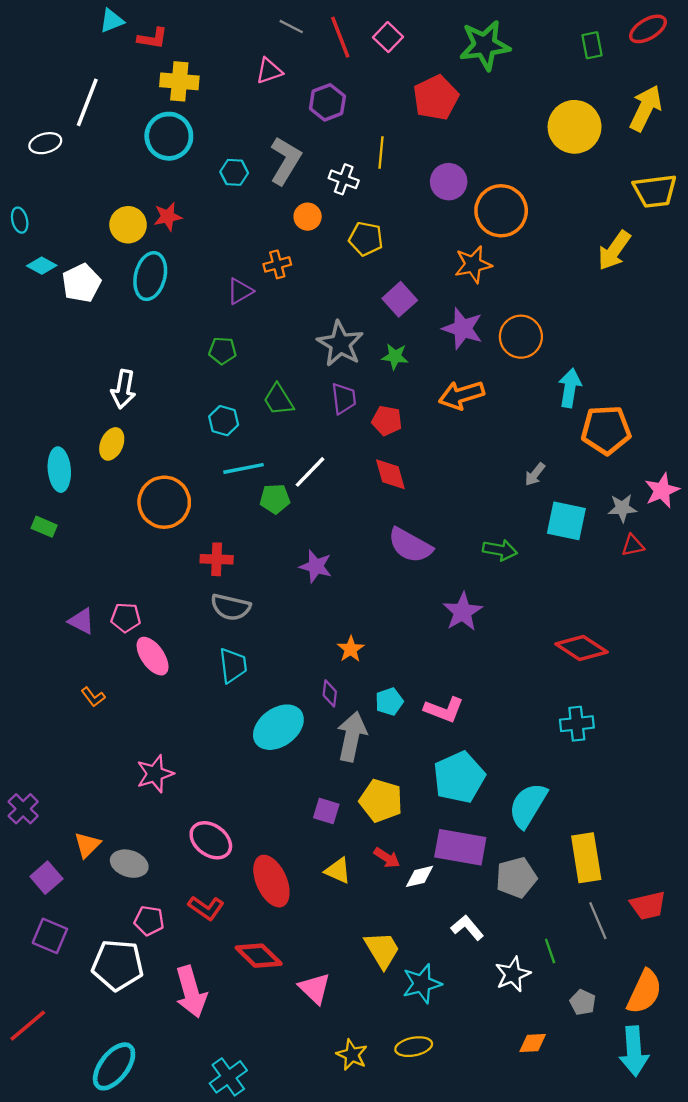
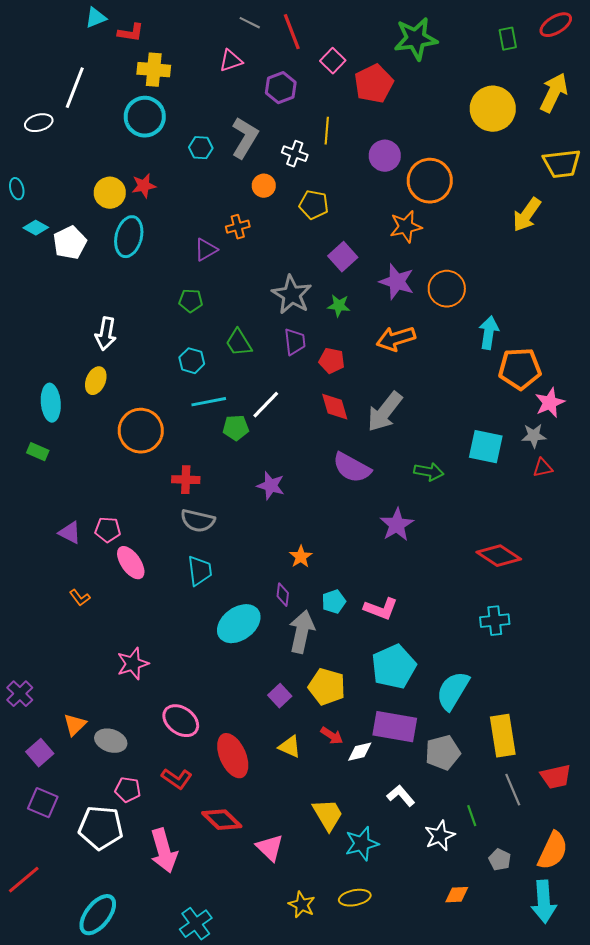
pink square: (388, 37) -> (333, 61), moved
gray arrow: (535, 474) -> (385, 412), moved, size x2.0
pink star: (662, 491) -> (550, 403), moved
purple square: (326, 811) -> (280, 696), turned 30

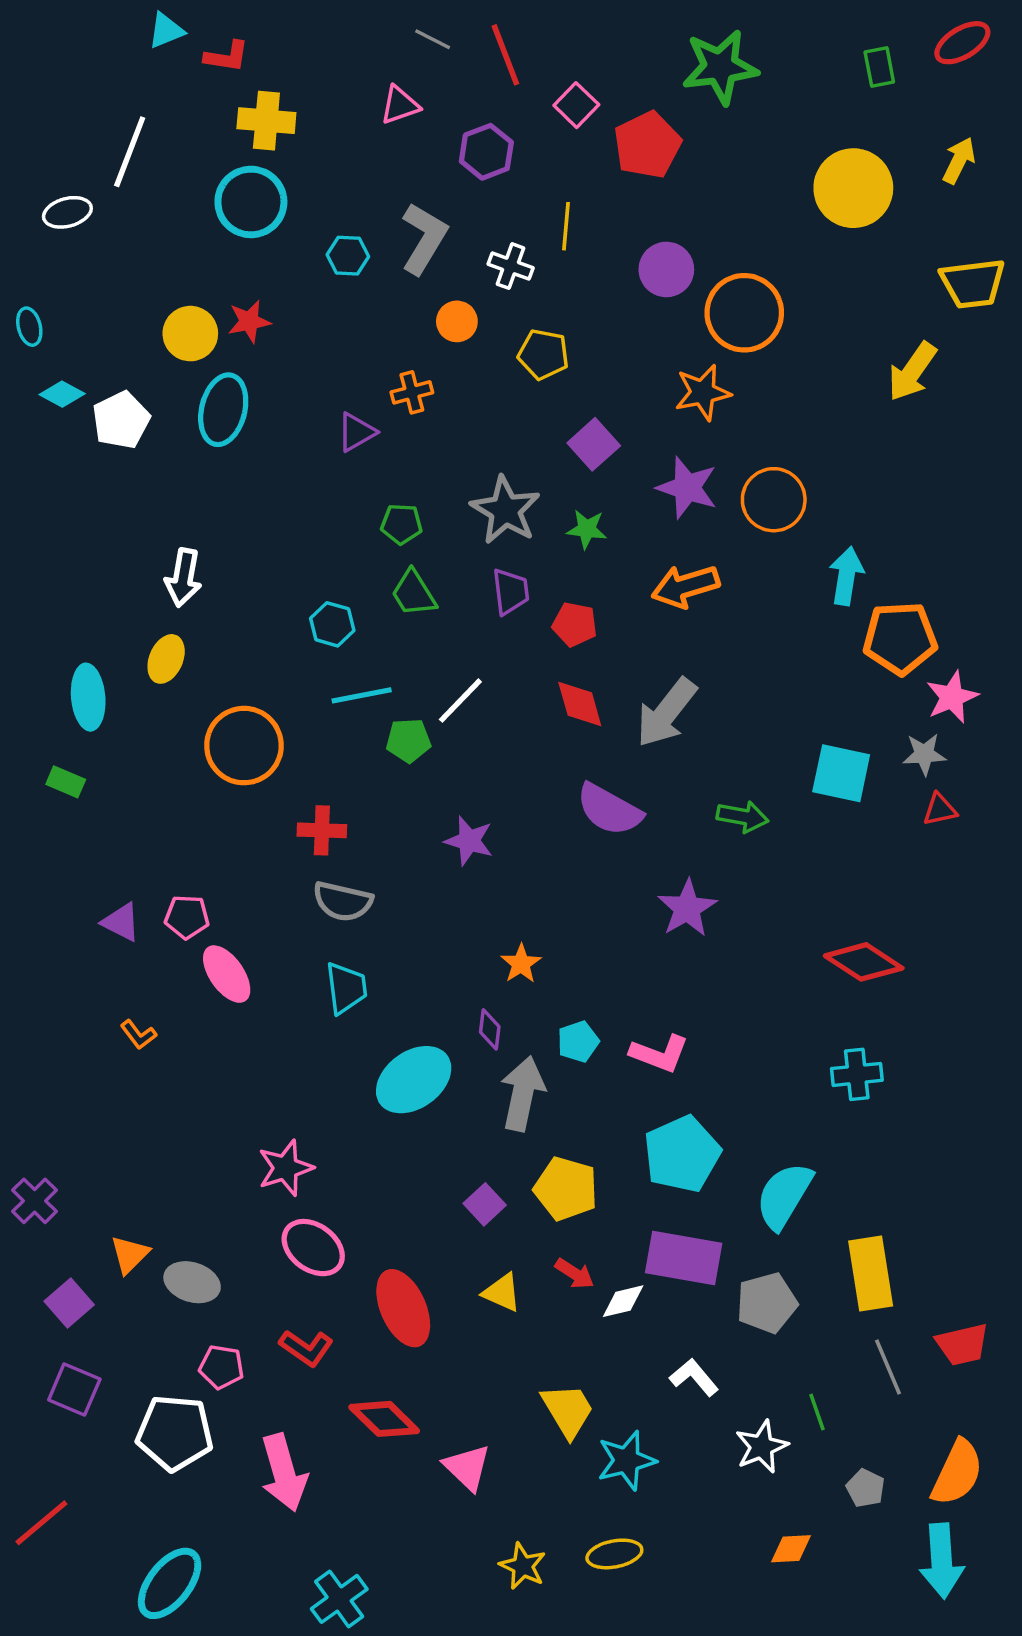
yellow arrow: (554, 93) -> (959, 160), size x0.7
green pentagon: (191, 301) -> (402, 524), moved
pink star: (133, 664) -> (286, 1168), moved

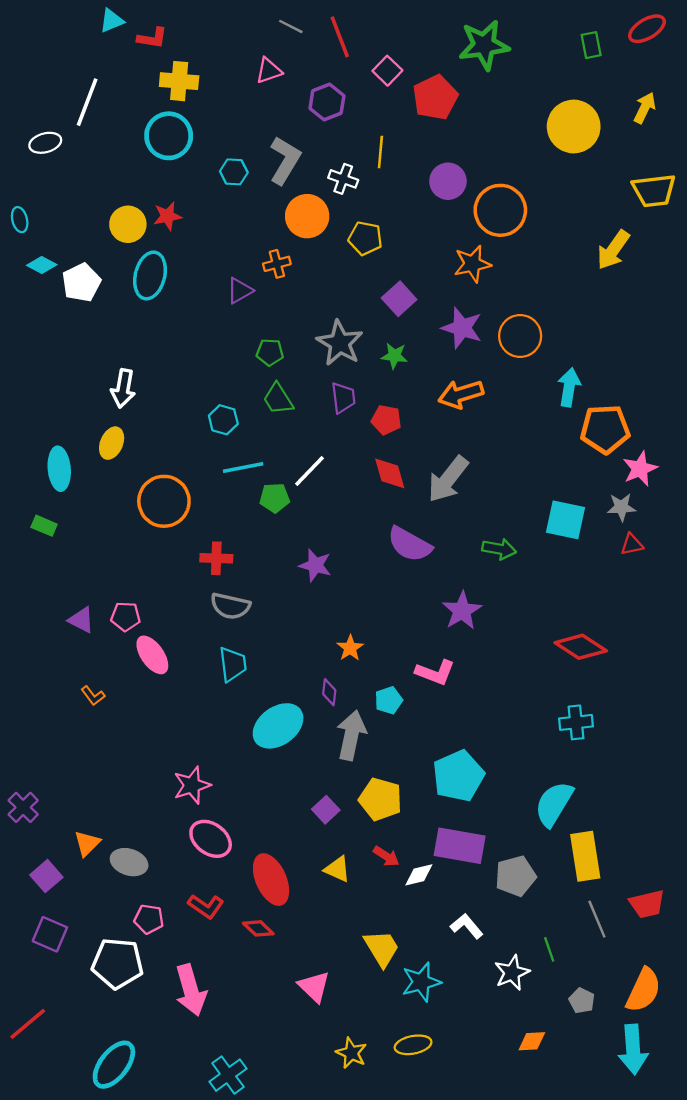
orange circle: (457, 321) -> (307, 216), size x1.6
pink L-shape: (659, 1054) -> (435, 672), moved
cyan semicircle: (784, 1196) -> (554, 804), moved
red diamond: (384, 1419) -> (258, 928), moved, size x0.7

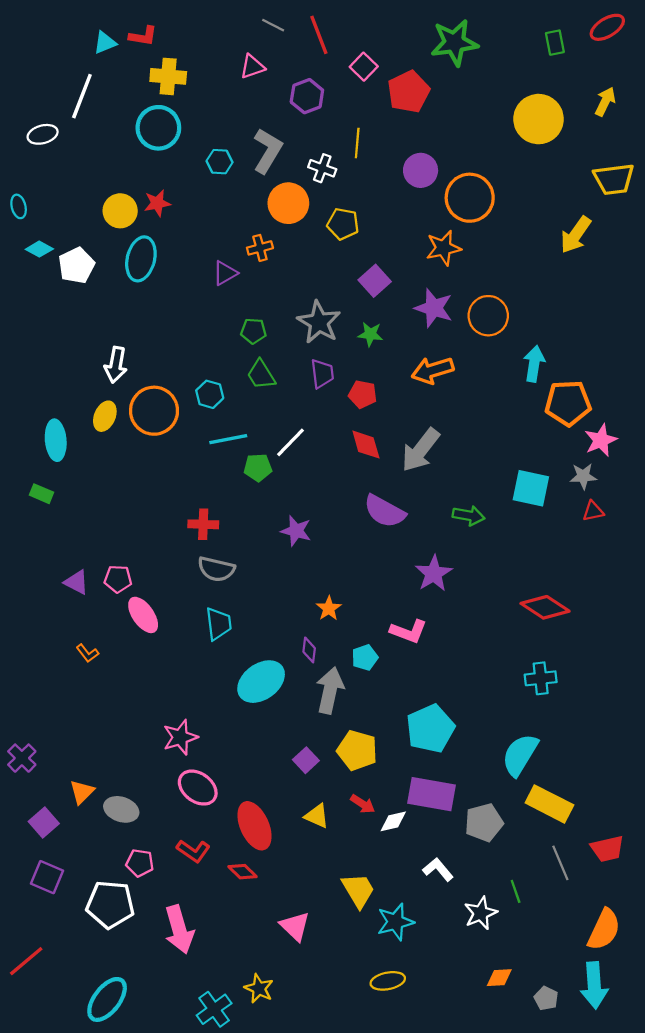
cyan triangle: (112, 21) -> (105, 43), moved
orange circle: (164, 501) -> (154, 411), moved
yellow rectangle: (585, 856) -> (549, 804), turned -54
gray pentagon: (582, 1001) -> (546, 998), moved
yellow star: (351, 1053) -> (259, 989), moved

